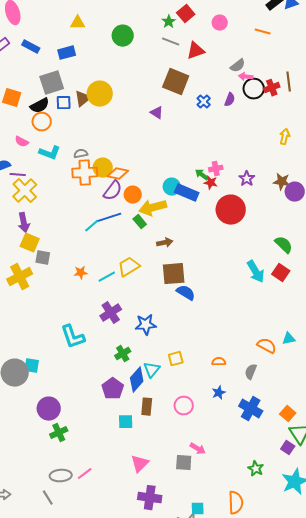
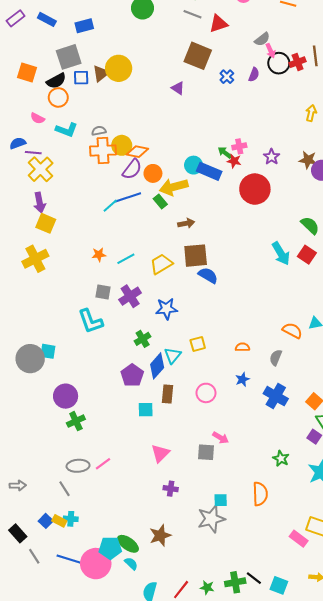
pink arrow: (246, 77) -> (271, 51), turned -120
gray square: (43, 258) -> (103, 292), moved
yellow trapezoid: (129, 267) -> (161, 264), moved
purple cross: (150, 498) -> (171, 489), size x0.6

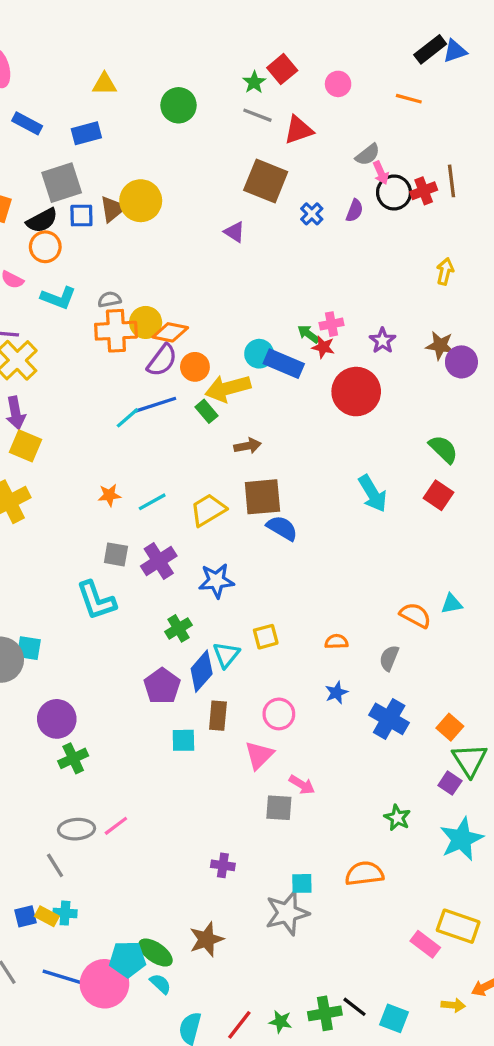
cyan arrow: (281, 254) -> (373, 494), moved
pink triangle: (160, 453) -> (259, 755), moved
orange semicircle: (260, 494) -> (364, 874), turned -95
blue square: (46, 521) -> (26, 916), turned 32

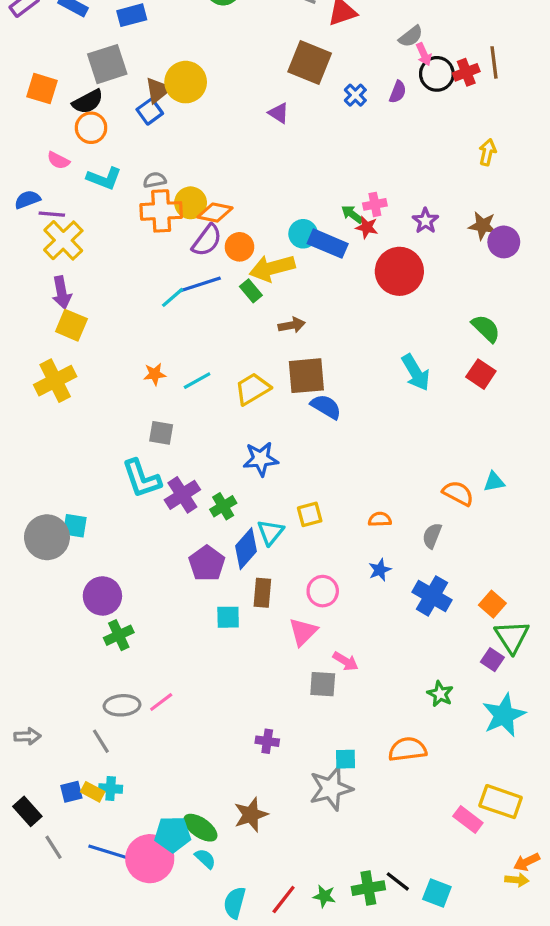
blue square: (81, 216) -> (150, 111), moved, turned -35
purple cross: (159, 561) -> (182, 495), moved
yellow arrow: (453, 1005) -> (517, 880), moved

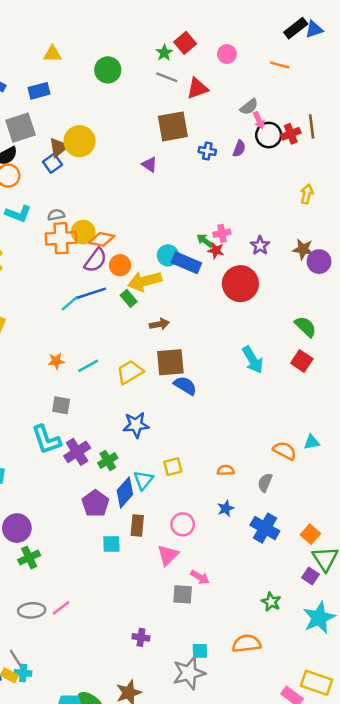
brown square: (310, 62) -> (173, 126), turned -32
blue cross: (355, 95) -> (207, 151), turned -35
gray line: (101, 741) -> (16, 658), moved

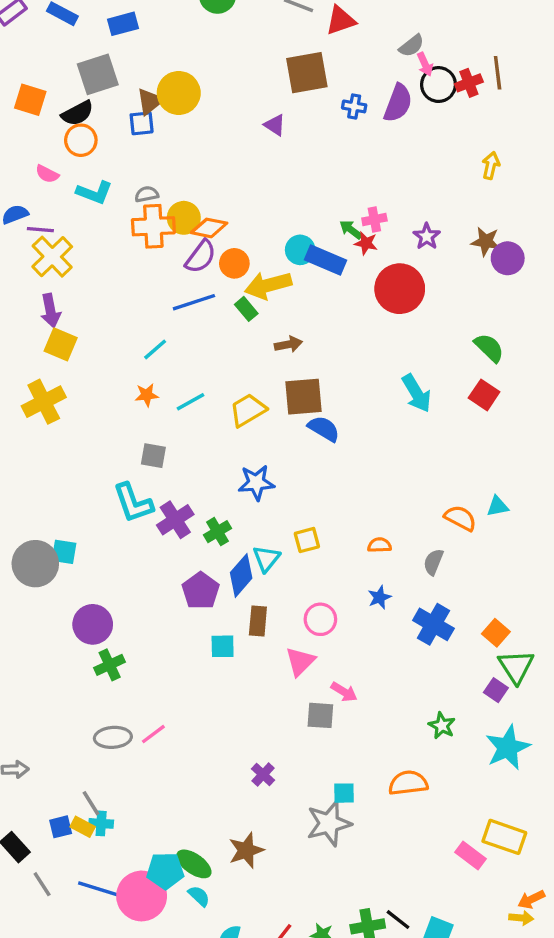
purple semicircle: (239, 149) -> (398, 103), size x1.6
blue square: (52, 163) -> (142, 123), turned 30
cyan line: (70, 303) -> (155, 349), moved
purple cross: (141, 637) -> (263, 775), turned 35

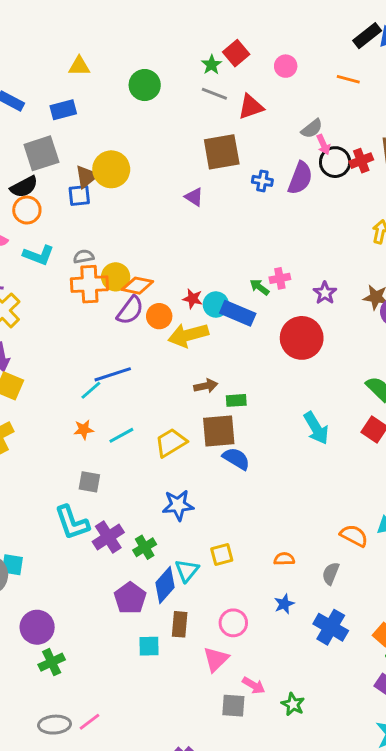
red star: (366, 243) -> (193, 299), moved
blue line: (194, 302) -> (113, 374), moved
green rectangle: (246, 309) -> (236, 400), moved, turned -54
green star: (442, 726) -> (293, 704), moved

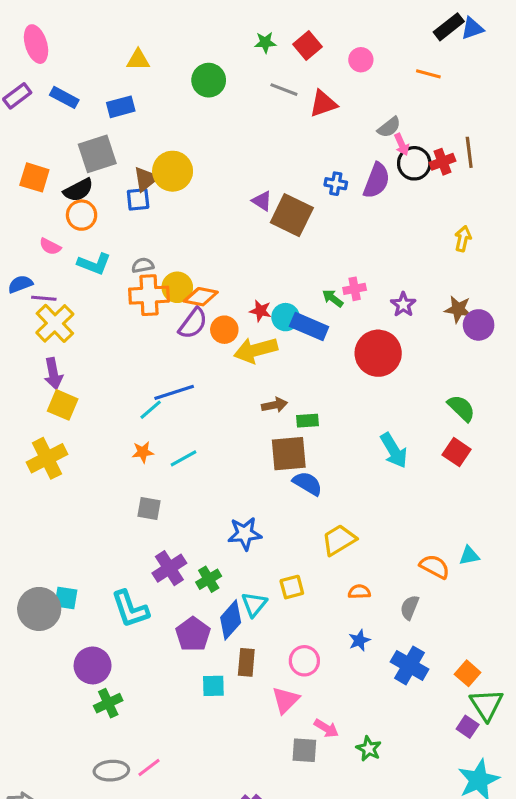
green star: (212, 65) -> (265, 42), moved, turned 30
brown square: (222, 152) -> (292, 215), moved, turned 36
yellow trapezoid: (171, 443) -> (339, 540), moved
cyan L-shape: (72, 523) -> (130, 609), moved

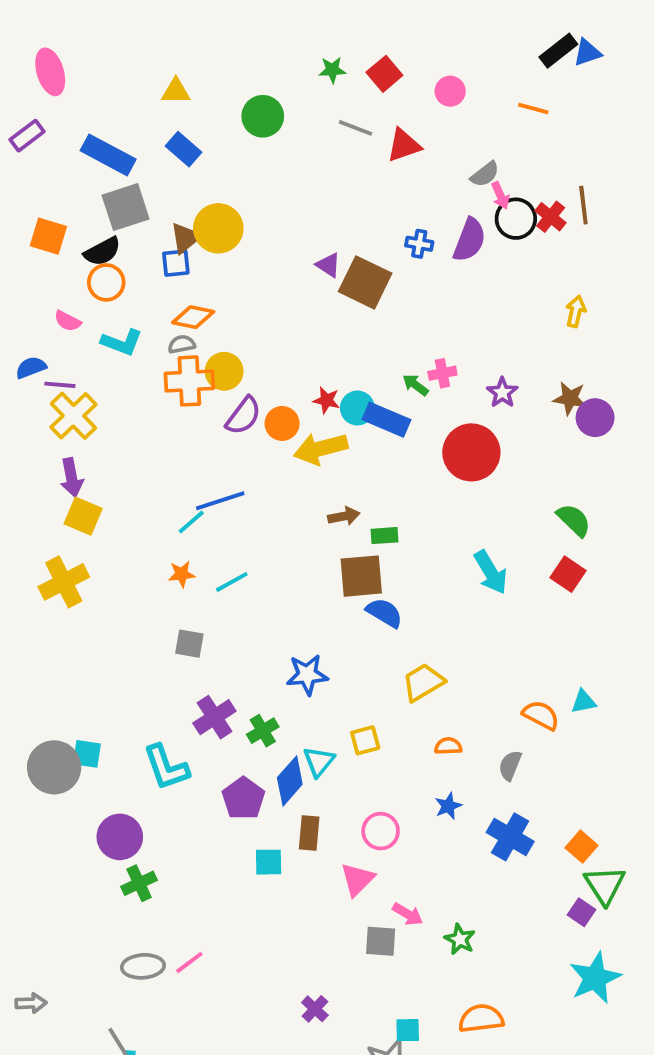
blue rectangle: (64, 97) -> (108, 155), moved, size x1.5
blue rectangle: (121, 107) -> (184, 149), moved, turned 56
red cross: (442, 162) -> (551, 217), turned -30
orange diamond: (201, 297) -> (193, 317), moved

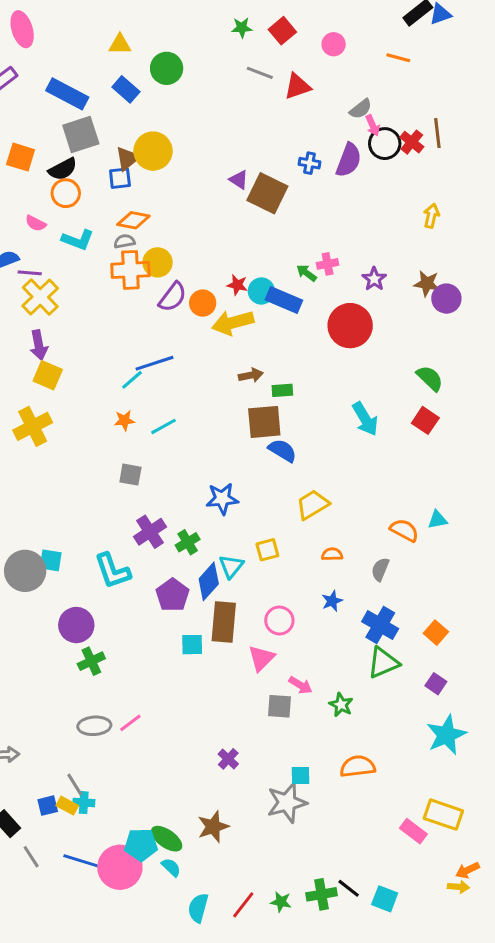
green circle: (263, 116) -> (167, 68), moved
brown rectangle: (309, 833) -> (224, 622), size x1.5
green triangle: (605, 885) -> (383, 663), moved, turned 40

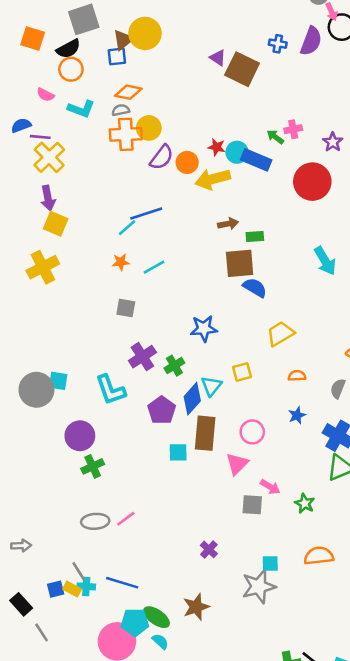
blue line: (82, 861) -> (122, 583), moved

